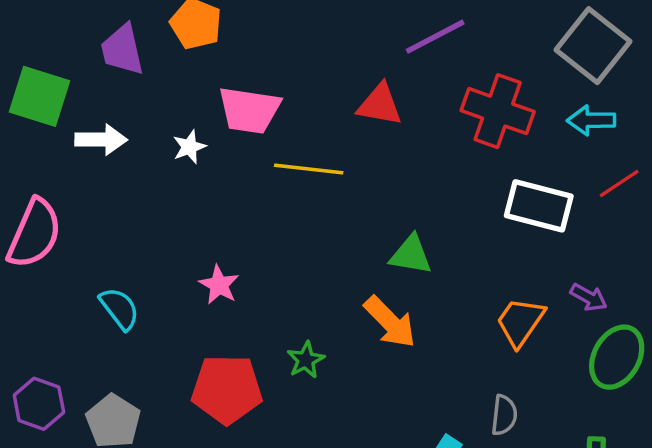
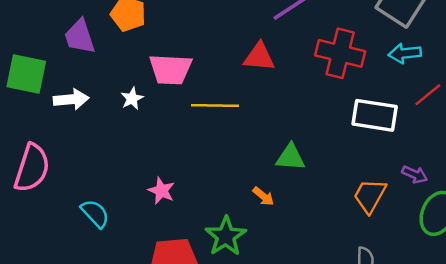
orange arrow: (390, 322) -> (263, 196), moved, size x0.6
green star: (306, 360) -> (226, 236), size x1.6

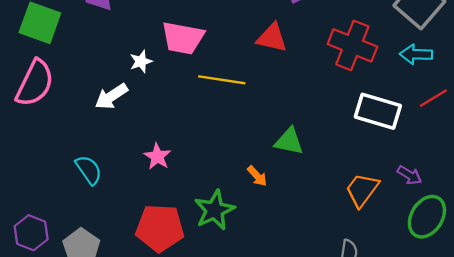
white arrow: (71, 99) -> (111, 96), moved, turned 144
pink semicircle: (32, 168) -> (35, 83), moved

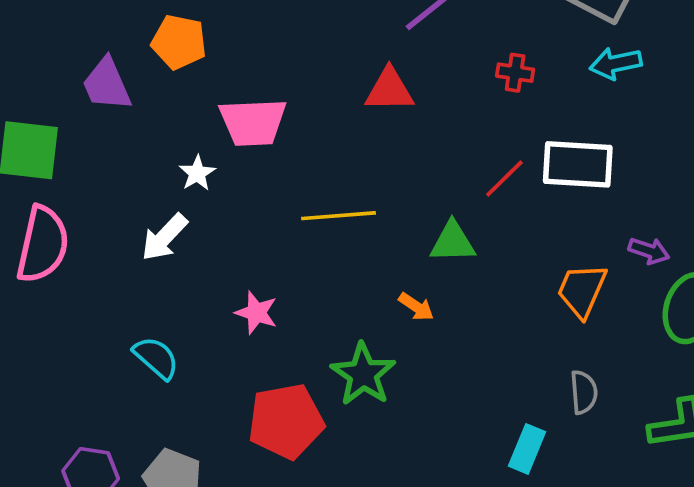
red cross: (352, 45) -> (515, 73), size x0.5
yellow line: (222, 80) -> (339, 216), moved
red line: (433, 98) -> (504, 178), moved

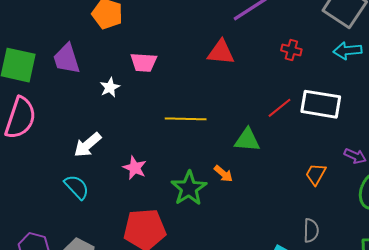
purple trapezoid: (107, 84) -> (67, 59), moved
pink trapezoid: (253, 122) -> (144, 62), size x0.7
white arrow: (164, 237) -> (88, 145), moved
orange trapezoid: (582, 290) -> (316, 174), size x0.7
green star: (363, 374) -> (189, 188), moved

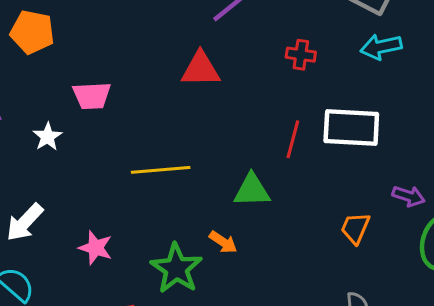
red line: (279, 108) -> (293, 139), turned -30

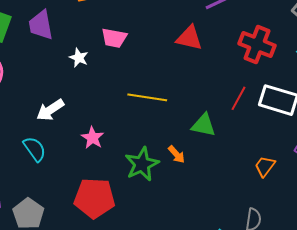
red cross: (301, 55) -> (257, 44), size x1.8
white star: (47, 137) -> (79, 58), turned -30

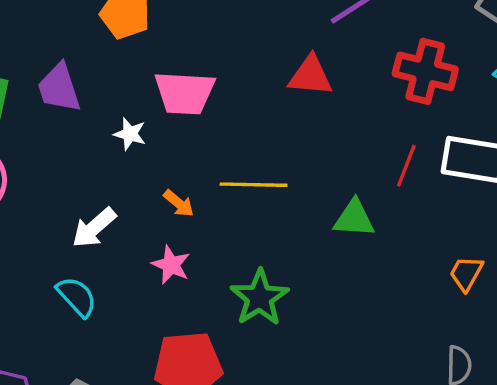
pink trapezoid: (114, 38) -> (185, 93), size x1.4
orange arrow: (177, 154) -> (179, 203), moved

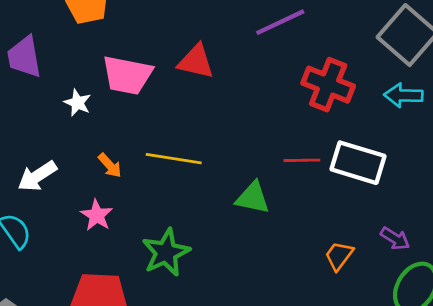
red triangle: (310, 76) -> (196, 61), moved
red line: (406, 166) -> (302, 160), turned 60

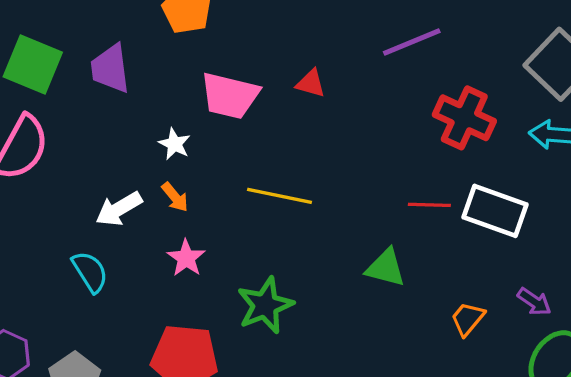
red triangle: (196, 61) -> (311, 83), size x0.7
white star: (78, 103) -> (174, 144), moved
orange arrow: (110, 166) -> (175, 197), moved
green triangle: (253, 198) -> (386, 268), moved

